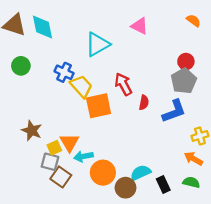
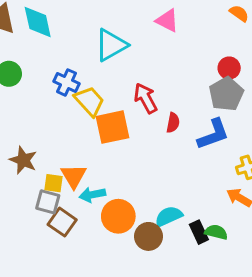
yellow square: (54, 148) -> (54, 183), turned 32
green semicircle: (191, 182) -> (216, 232), moved

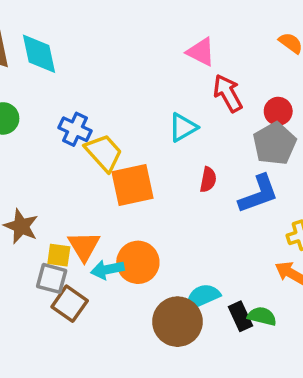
cyan triangle: (111, 45) -> (183, 127), moved, size x0.7
red arrow: (146, 98) -> (228, 93), moved
orange circle: (118, 216) -> (138, 262), moved
brown circle: (148, 236) -> (177, 322), size x1.4

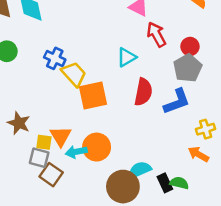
red semicircle: (208, 180) -> (143, 92), size x1.6

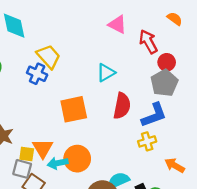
red arrow: (156, 34) -> (148, 42), moved
yellow trapezoid: (74, 74) -> (49, 57), moved
yellow cross: (206, 129) -> (147, 141), moved

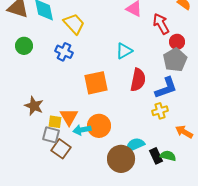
yellow trapezoid: (49, 57) -> (74, 24), moved

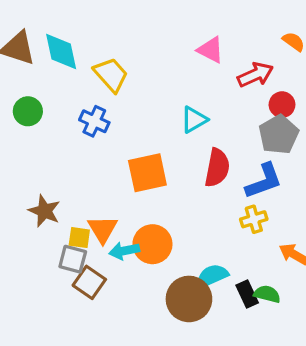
red arrow: (161, 24) -> (255, 75), turned 95

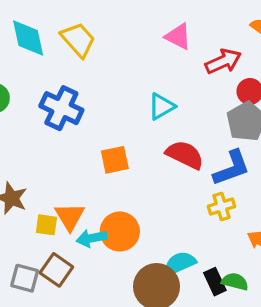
yellow trapezoid: (111, 75) -> (78, 40), moved
blue cross: (94, 121) -> (61, 108), size x1.4
red semicircle: (217, 168) -> (185, 155), turned -75
orange square: (147, 173) -> (115, 160), size x0.7
gray square: (73, 259) -> (25, 278), moved

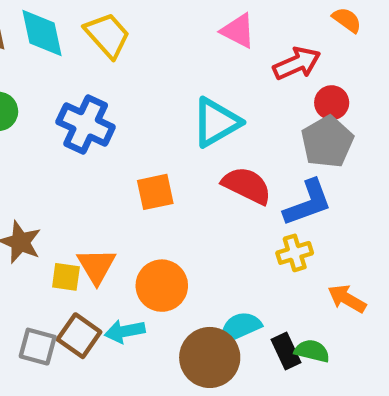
cyan triangle: (161, 106) -> (216, 122), size x1.4
cyan arrow: (91, 238) -> (125, 331), moved

